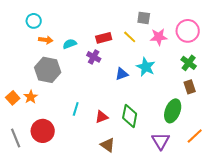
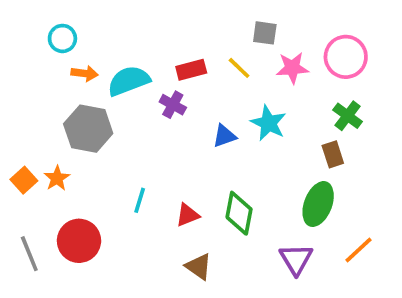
cyan semicircle: (70, 44) -> (129, 81), size x1.6
brown rectangle: (190, 87) -> (333, 154), moved

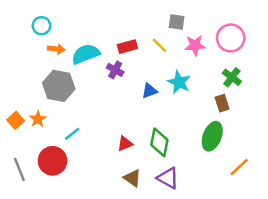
cyan line: (140, 200) -> (72, 134), moved, turned 35
purple triangle: (296, 259) -> (168, 178), moved, turned -30

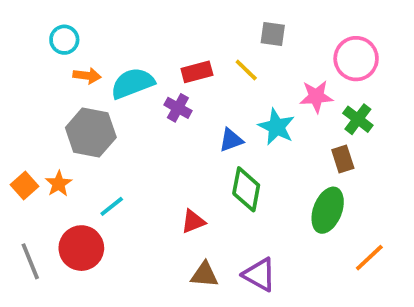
pink star: (195, 45) -> (316, 96), moved
green diamond: (159, 142) -> (246, 189), moved
brown triangle: (132, 178) -> (204, 275), turned -30

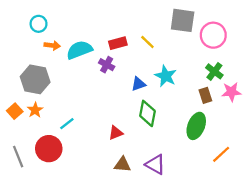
gray square: (273, 34) -> (183, 20), moved, size x1.6
pink star: (316, 96) -> (231, 92), moved
gray hexagon: (91, 132) -> (35, 79), moved

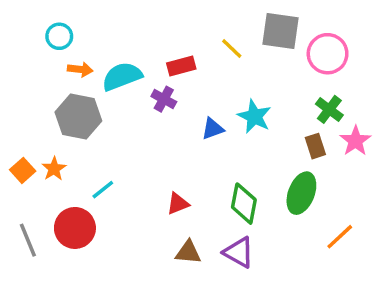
yellow line: (147, 42) -> (232, 48), moved
gray hexagon: (35, 79) -> (78, 116), moved
pink star: (231, 92) -> (355, 141), turned -30
green diamond: (147, 113) -> (244, 204), moved

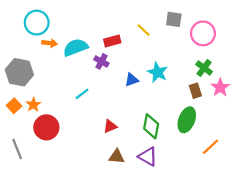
gray square: (281, 31) -> (174, 19), size x0.7
cyan circle: (59, 36) -> (37, 23), size x1.5
gray hexagon: (78, 116) -> (19, 72), moved
cyan line: (103, 190) -> (82, 94), moved
red circle: (75, 228) -> (46, 127), moved

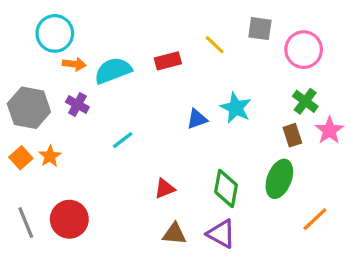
purple cross: (101, 61) -> (77, 105), moved
red circle: (46, 127) -> (69, 219), moved

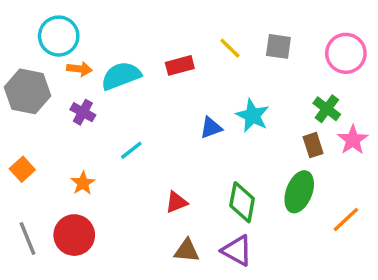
gray square: (260, 29) -> (278, 46), moved
pink circle: (304, 50) -> (346, 53), moved
gray hexagon: (29, 108) -> (28, 91), moved
orange star: (50, 156) -> (83, 183), moved
orange line: (315, 219) -> (346, 219), moved

